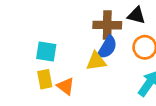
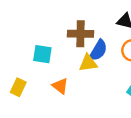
brown cross: (107, 25) -> (80, 34), moved
yellow rectangle: (45, 79) -> (18, 87), moved, turned 36

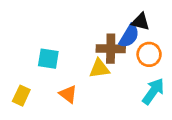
brown cross: (80, 34) -> (111, 49), moved
blue semicircle: (98, 50) -> (129, 36), moved

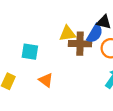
yellow triangle: (99, 69) -> (67, 33), moved

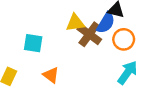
brown cross: (80, 44) -> (89, 34), turned 35

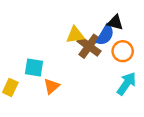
cyan square: (33, 43) -> (34, 67), moved
orange triangle: (51, 75) -> (52, 86), turned 42

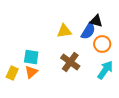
brown cross: (89, 46) -> (70, 62), moved
orange triangle: (52, 86) -> (31, 72), moved

